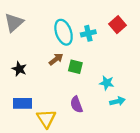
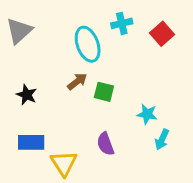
cyan cross: (88, 33) -> (122, 23), moved
cyan arrow: (117, 101) -> (162, 139), turned 128

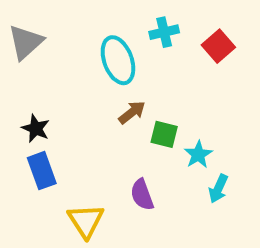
brown arrow: (77, 81) -> (132, 112), moved
green square: (104, 92) -> (164, 134), moved
cyan star: (147, 114) -> (198, 155), turned 30
blue rectangle: (31, 142) -> (42, 171), moved, turned 70

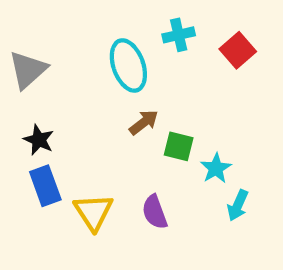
gray triangle: (26, 42) -> (28, 70), moved
yellow triangle: (86, 221) -> (93, 212), moved

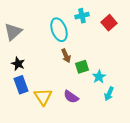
brown arrow: (144, 122) -> (66, 56), turned 104
green square: (179, 146) -> (82, 67), turned -32
purple semicircle: (155, 212) -> (71, 97), turned -35

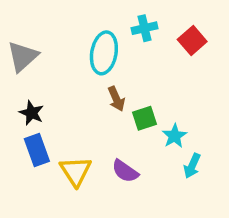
cyan ellipse: (59, 30) -> (104, 53), turned 30

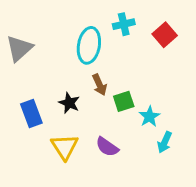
black star: (32, 113) -> (69, 103), moved
blue rectangle: (37, 150) -> (31, 113), moved

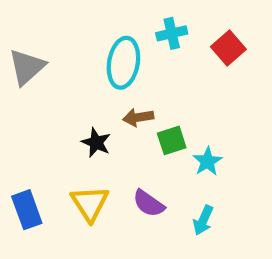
brown arrow: (100, 85) -> (138, 117), turned 105
blue rectangle: (31, 113) -> (27, 210), moved
cyan arrow: (165, 142) -> (203, 220), moved

